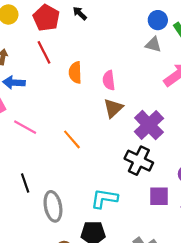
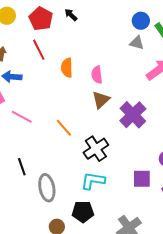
black cross: (139, 161) -> (96, 149), moved, turned 30

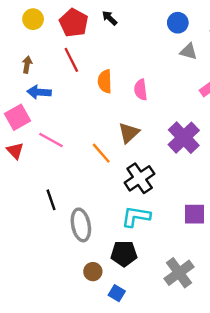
blue circle: (141, 21) -> (178, 23), moved
brown triangle: (101, 100) -> (129, 133), moved

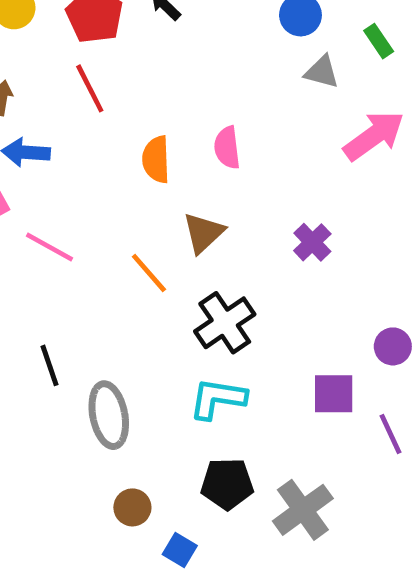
orange semicircle: (105, 81) -> (156, 159), moved
purple cross: (184, 138) -> (312, 242), size x0.6
black pentagon: (124, 254) -> (227, 484), moved

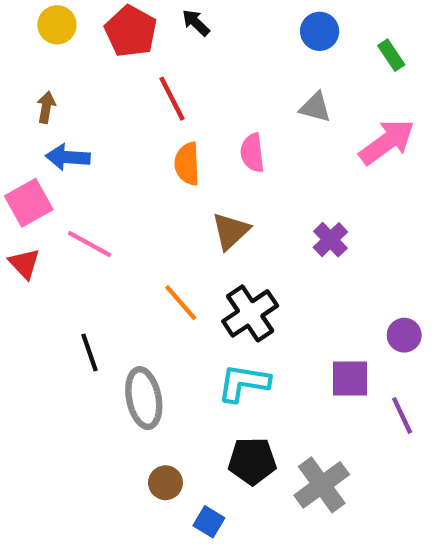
gray triangle: (322, 72) -> (315, 107), moved
red line: (90, 88) -> (172, 99), moved
orange line: (149, 273) -> (181, 303), moved

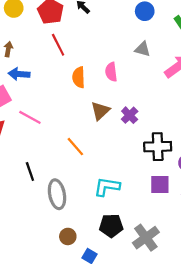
red line: (172, 99) -> (58, 45), moved
purple cross: (330, 240) -> (130, 115), moved
black cross: (250, 313) -> (158, 147), moved, turned 32

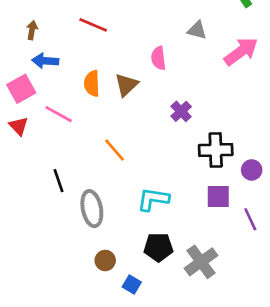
red line: (58, 45) -> (93, 25), turned -40
orange semicircle: (79, 77) -> (92, 83), moved
brown triangle: (100, 111) -> (126, 85), moved

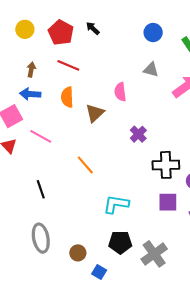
brown arrow: (32, 30) -> (31, 70), moved
orange semicircle: (92, 83) -> (67, 97), moved
gray ellipse: (92, 209) -> (41, 238), moved

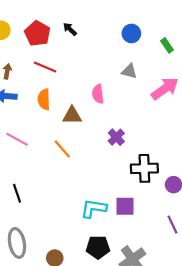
brown triangle: (95, 113) -> (72, 116), turned 42
orange line: (85, 165) -> (62, 149), moved
purple square: (168, 202) -> (125, 206), moved

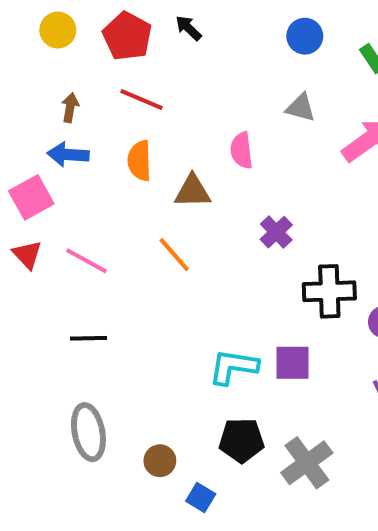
pink line: (17, 139) -> (86, 261), moved
black line: (17, 193) -> (88, 338), turned -72

